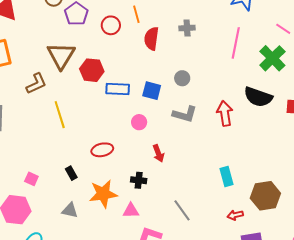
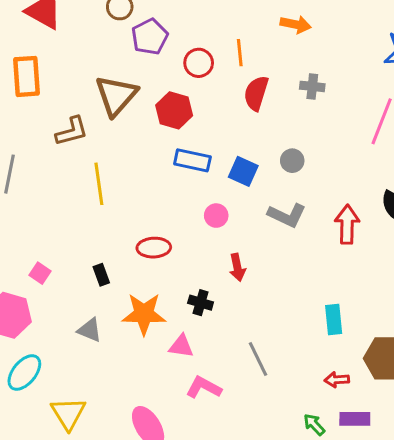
red hexagon: (92, 70) -> (174, 110), moved

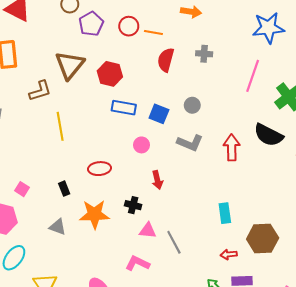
orange line: (240, 53) -> (153, 32), turned -72
red circle: (199, 63) -> (129, 26), moved
pink triangle: (181, 346) -> (148, 231), moved

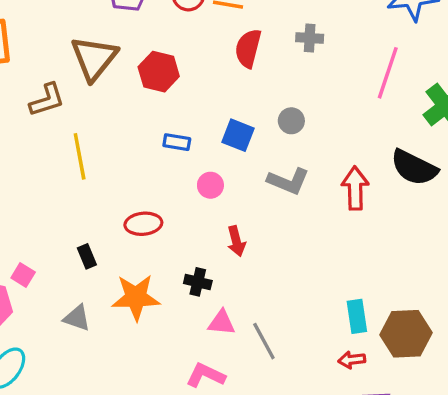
blue rectangle: (124, 108) -> (177, 142), moved, size x0.7
pink square: (22, 189) -> (23, 275), moved
cyan rectangle: (225, 213) -> (357, 316), moved

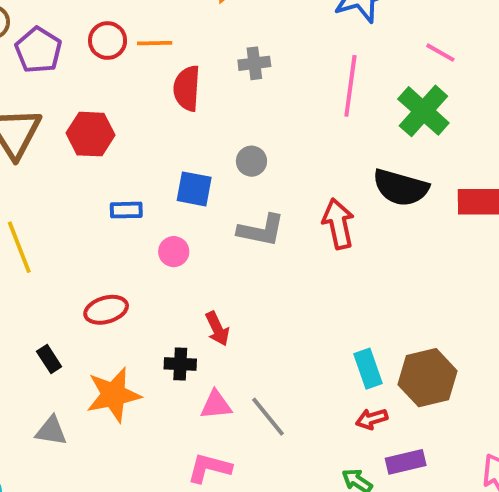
red arrow: (236, 241) -> (217, 329), moved

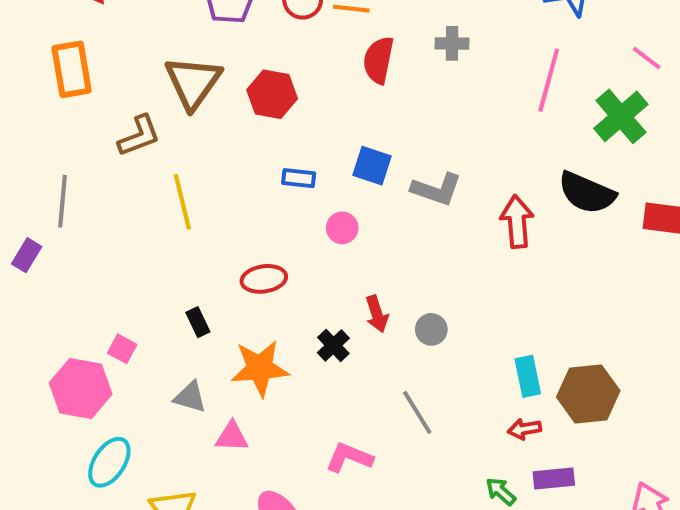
gray circle: (251, 161) -> (431, 329), moved
gray L-shape: (261, 230) -> (436, 189), moved
black cross: (180, 364) -> (333, 345), turned 36
pink triangle: (216, 405) -> (232, 437), moved

